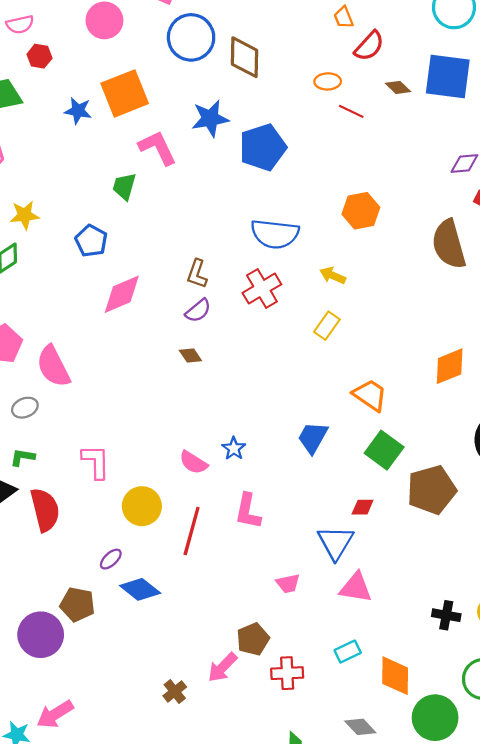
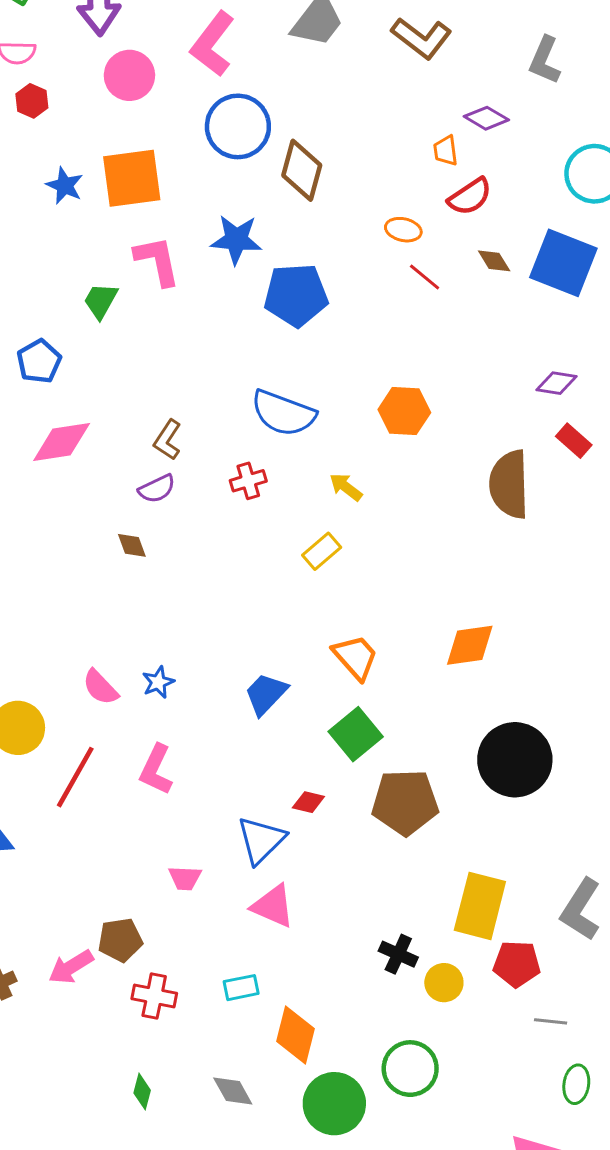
red cross: (262, 289) -> (248, 481), size x0.7
black cross: (446, 615) -> (398, 954), moved

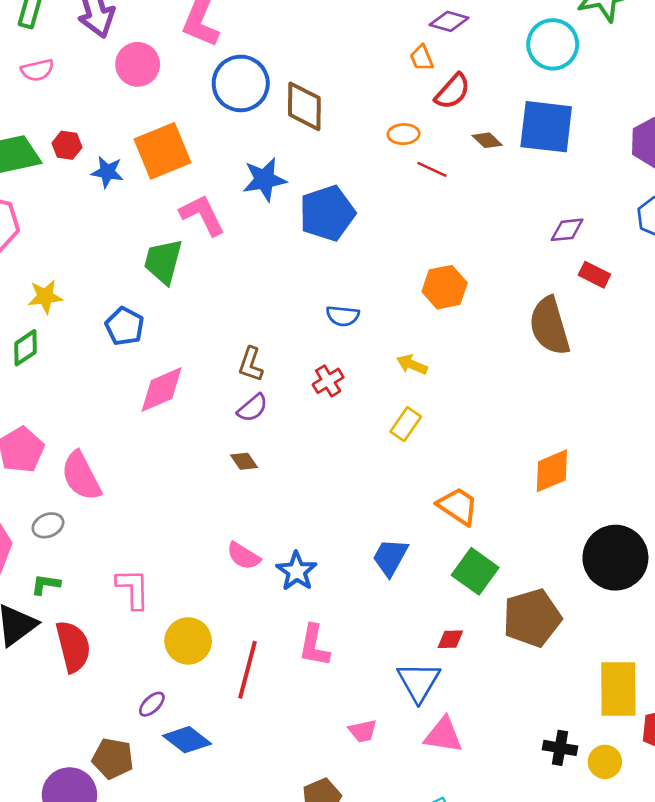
red hexagon: (32, 101) -> (67, 145), moved
green trapezoid: (101, 301) -> (163, 261), size x1.4
blue semicircle: (283, 413) -> (343, 316), size x0.6
blue star: (158, 682) -> (297, 571), size x1.4
pink semicircle: (100, 687) -> (243, 556), moved

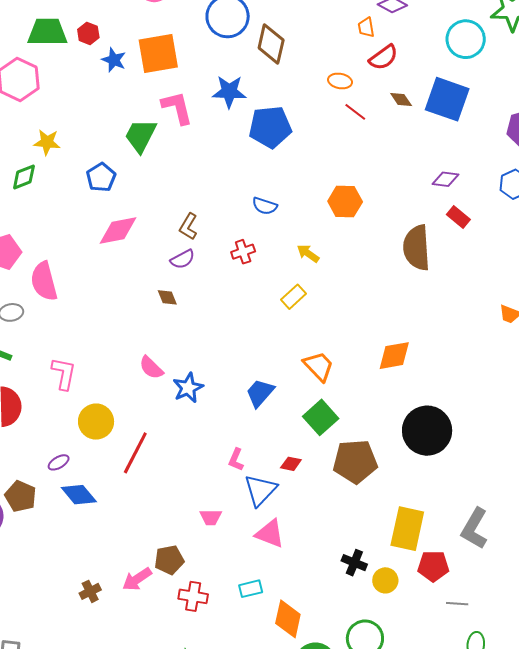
pink L-shape: (314, 646) -> (236, 460), moved, size x0.7

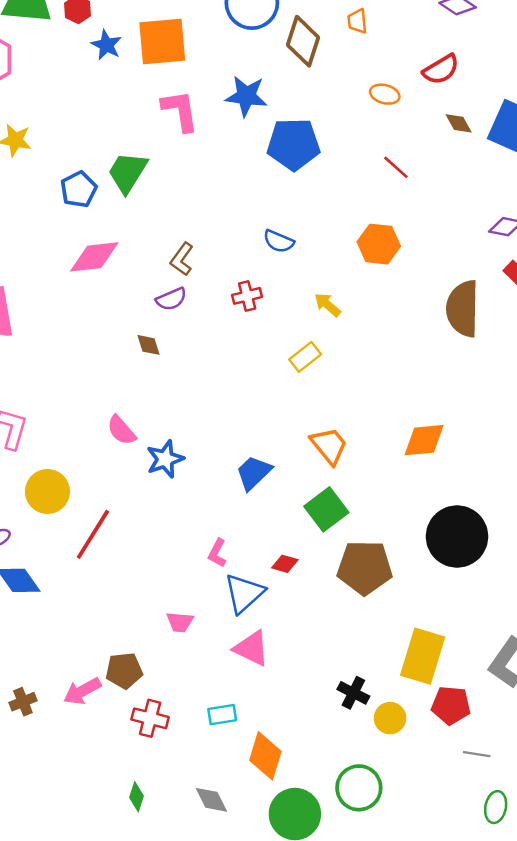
orange trapezoid: (366, 27) -> (357, 21), moved
red line: (355, 112) -> (396, 167), moved
green trapezoid: (141, 136) -> (128, 172), moved

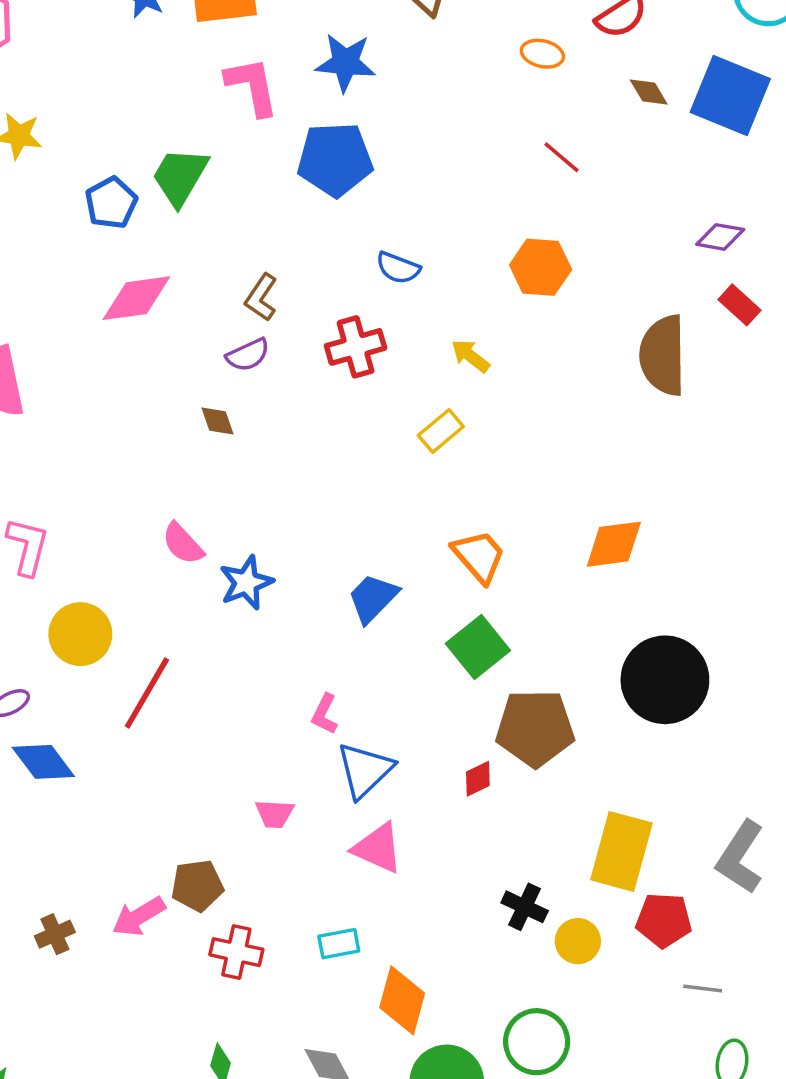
blue pentagon: (294, 144) -> (335, 159), moved
red cross: (247, 296) -> (356, 347), size x1.4
red diamond: (285, 564) -> (478, 779), moved, turned -40

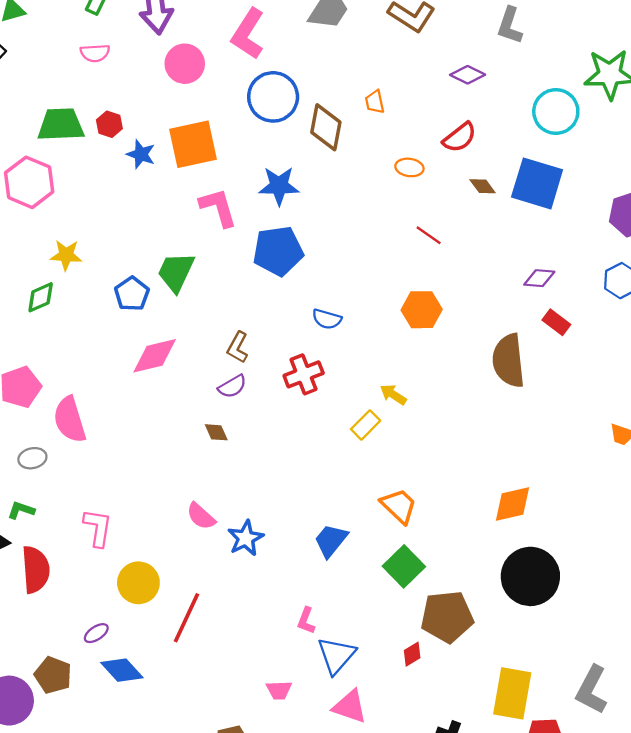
yellow arrow: (470, 356) -> (393, 395), moved
orange diamond: (614, 544) -> (512, 504), moved

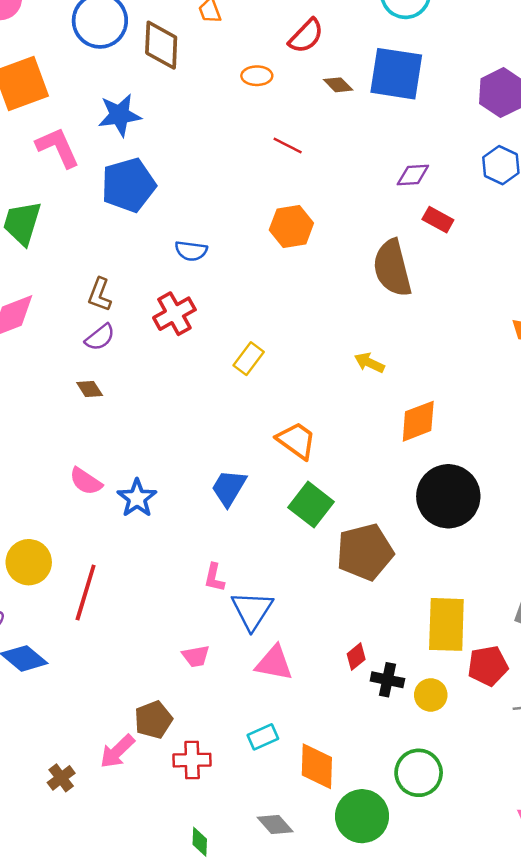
yellow arrow: (393, 395) -> (369, 363), moved
red diamond: (412, 654) -> (356, 657), moved

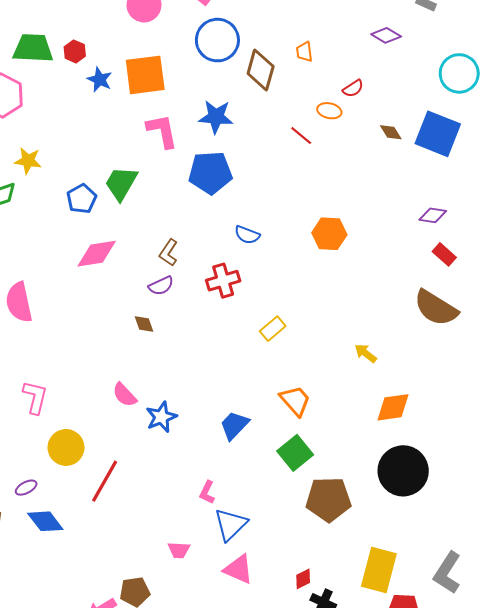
red semicircle: (306, 36) -> (353, 88), moved, size x0.7
red line: (288, 146) -> (301, 136), moved
brown semicircle: (392, 268) -> (436, 308), moved, turned -57

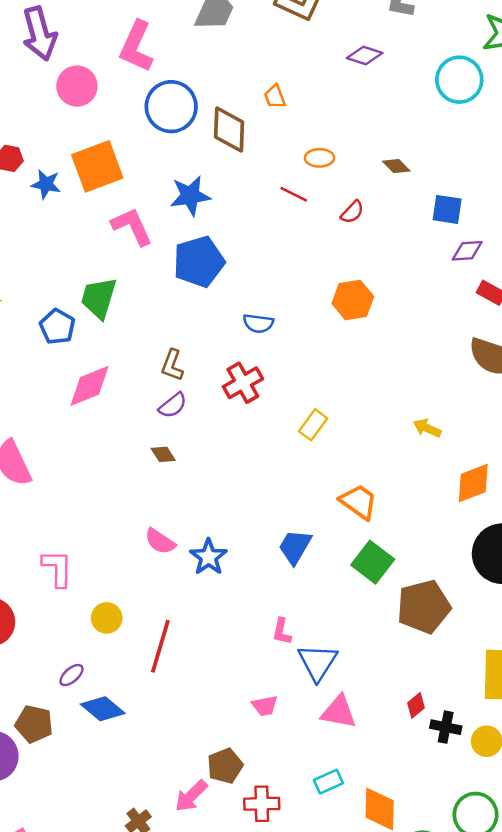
red semicircle: (353, 88) -> (352, 212), moved
blue square: (438, 134) -> (447, 209), moved, size x0.6
yellow circle: (66, 447) -> (107, 618), size x0.7

